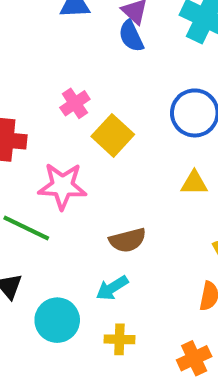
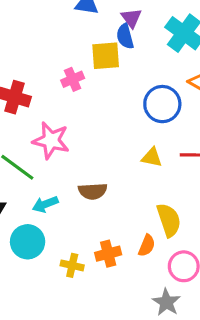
yellow square: (113, 135) -> (106, 56), moved, turned 32
cyan arrow: (112, 288) -> (45, 204), moved
orange cross: (194, 358) -> (108, 254), moved

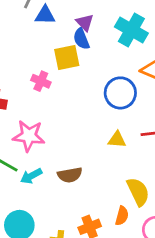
pink cross: (73, 79) -> (41, 81), turned -36
cyan arrow: (45, 204) -> (31, 176), moved

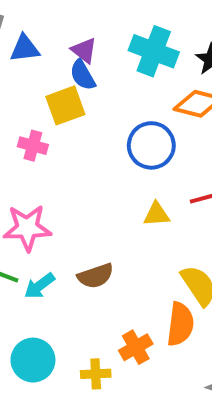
orange semicircle: (122, 216) -> (180, 324), size x1.5

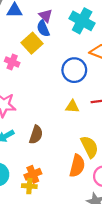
yellow square: (65, 105) -> (32, 43), turned -30
brown semicircle: (96, 276) -> (36, 135), turned -60
orange cross: (136, 347) -> (33, 174), moved

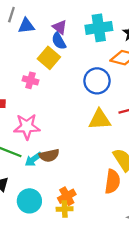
cyan cross: (82, 21) -> (99, 28), turned -30
yellow triangle: (72, 107) -> (100, 120), size x1.5
brown semicircle: (36, 135) -> (49, 155), moved, turned 66

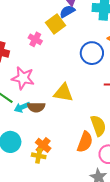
blue semicircle: (59, 41) -> (67, 11), turned 77
yellow triangle: (100, 120) -> (63, 93), moved
orange cross: (67, 196) -> (43, 145), turned -35

